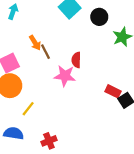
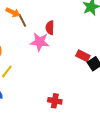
orange arrow: (35, 43) -> (13, 12), turned -32
red cross: (49, 141) -> (55, 101), moved, turned 32

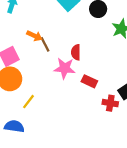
red rectangle: (83, 56) -> (89, 81), moved
red cross: (55, 101) -> (110, 103), moved

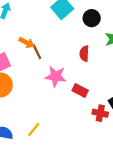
red semicircle: (76, 52) -> (84, 54), moved
yellow line: (28, 102) -> (34, 130), moved

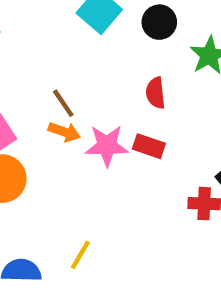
orange arrow: (27, 43) -> (64, 132), moved
red rectangle: (80, 91) -> (149, 146), moved

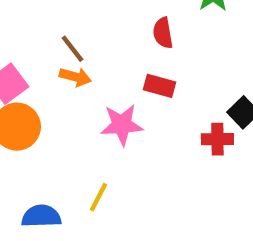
pink star: (107, 146) -> (122, 125), moved

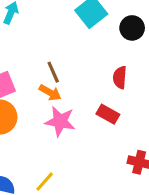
pink star: (122, 125) -> (60, 121), moved

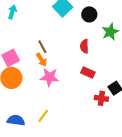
orange arrow: (50, 93) -> (42, 60), turned 32
red rectangle: (108, 114) -> (88, 72), moved

